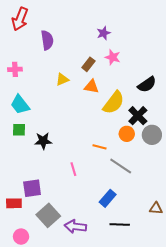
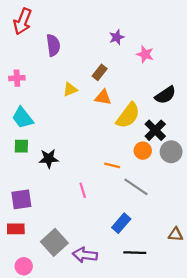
pink star: (113, 57) -> (145, 54), moved
purple square: (32, 188) -> (21, 199), moved

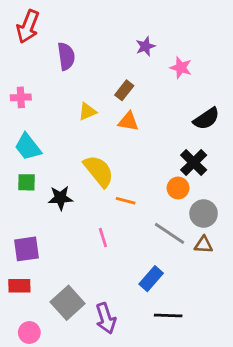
yellow semicircle: (128, 115) -> (99, 171), moved, turned -76
gray circle: (171, 152) -> (204, 214), moved
orange line: (112, 165) -> (126, 201), moved
brown triangle: (176, 235) -> (204, 245), moved
purple arrow: (85, 255) -> (106, 318), turned -115

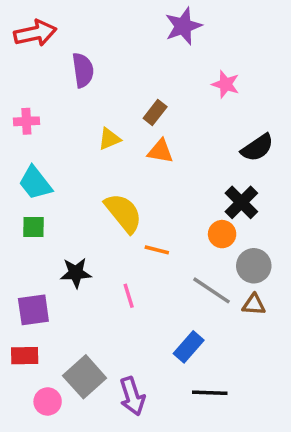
red arrow: (28, 27) -> (35, 33), turned -124
purple star: (145, 46) -> (183, 26), moved, size x1.5
black star: (60, 198) -> (76, 273), moved
pink circle: (29, 333) -> (48, 401), moved

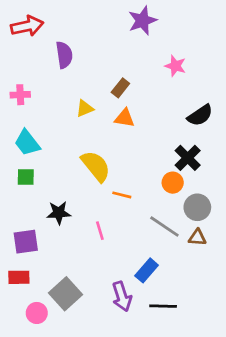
purple arrow: (132, 396) -> (122, 297), moved

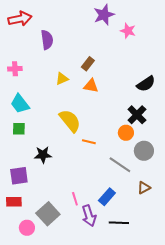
pink star: (175, 66) -> (128, 31), moved
pink line: (100, 231) -> (75, 199), moved
brown triangle: (197, 237) -> (144, 188), moved, turned -32

